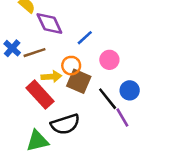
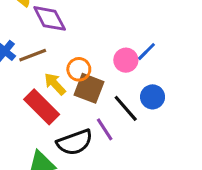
blue line: (85, 38) -> (146, 52), moved
yellow arrow: (51, 77) -> (55, 84), turned -126
purple line: (122, 118) -> (105, 129), moved

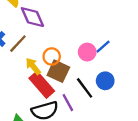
brown line: (33, 55) -> (18, 44), turned -30
red rectangle: (42, 107) -> (42, 85), moved

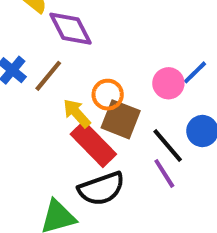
purple line: (68, 103) -> (164, 173), moved

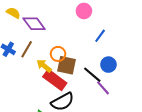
pink circle: (168, 83) -> (84, 11), moved
purple line: (164, 173) -> (103, 88), moved

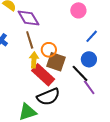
brown line: (27, 49) -> (30, 40), moved, turned -54
blue circle: (108, 65) -> (89, 59), moved
yellow arrow: (44, 66) -> (34, 60), turned 49

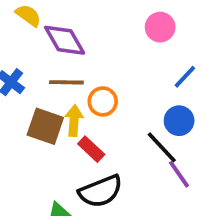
brown line: (30, 40) -> (66, 82), turned -72
brown square: (56, 62) -> (45, 126), moved
red rectangle: (43, 75) -> (91, 149), size x0.6

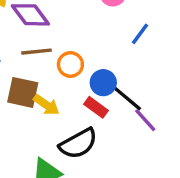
yellow arrow: (74, 120) -> (46, 105), moved, turned 128
blue circle: (179, 121) -> (103, 83), moved
red rectangle: (91, 149) -> (96, 107), moved

